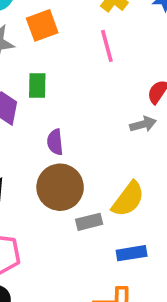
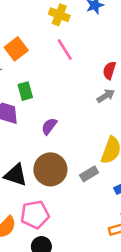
purple semicircle: (55, 142) -> (49, 126), turned 60
brown circle: (60, 187) -> (50, 169), moved

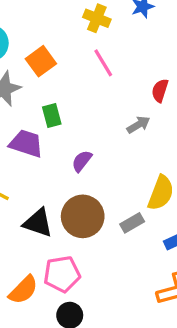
gray arrow: (106, 96) -> (138, 125), moved

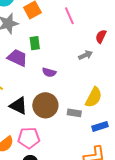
purple semicircle: (82, 161) -> (49, 72), turned -120
gray rectangle: (132, 223) -> (74, 113), turned 32

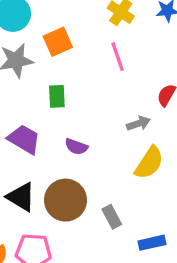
purple trapezoid: (17, 58) -> (24, 139), moved
yellow semicircle: (94, 97) -> (149, 163), moved
gray rectangle: (74, 113) -> (112, 217), turned 48

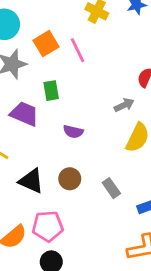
pink line: (118, 57) -> (78, 50), moved
purple trapezoid: (24, 139) -> (24, 114), moved
brown circle: (65, 200) -> (70, 179), size x0.6

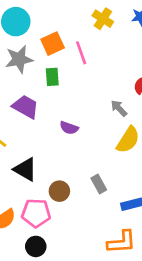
green rectangle: (51, 91) -> (52, 77), moved
gray arrow: (124, 105) -> (119, 108), turned -114
brown circle: (70, 179) -> (59, 191), moved

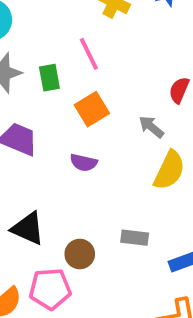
orange square: (53, 44) -> (92, 109), moved
green rectangle: (52, 77) -> (49, 78), moved
gray rectangle: (99, 184) -> (135, 238), turned -48

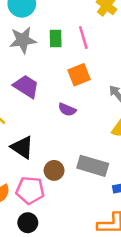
green rectangle: (49, 78) -> (56, 39), moved
gray rectangle: (135, 238) -> (93, 166), size x1.6

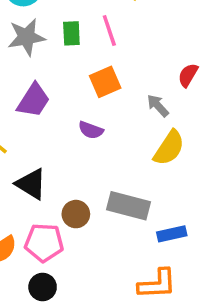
purple trapezoid: (26, 86) -> (33, 100), turned 92

